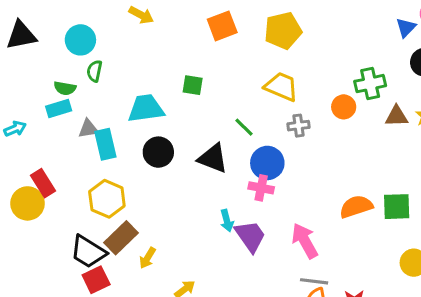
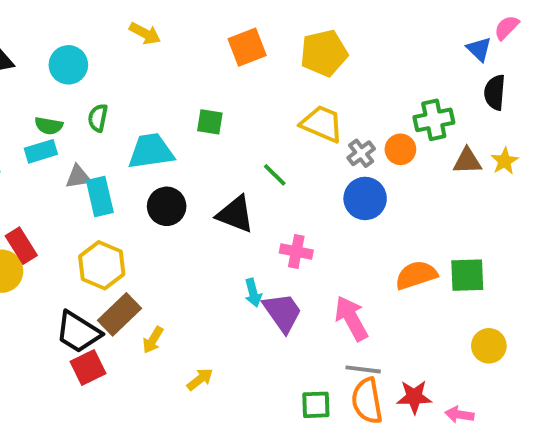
blue triangle: (406, 27) -> (479, 49), turned -30
green semicircle: (94, 71) -> (98, 118), moved
gray cross: (298, 126) -> (361, 153), moved, turned -30
blue circle: (267, 163) -> (365, 198), moved

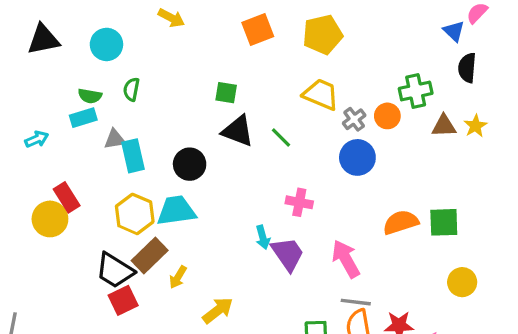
cyan trapezoid: (151, 151) -> (176, 211), moved
black triangle: (235, 214) -> (238, 131), moved
yellow arrow: (200, 379) -> (218, 310), size x1.4

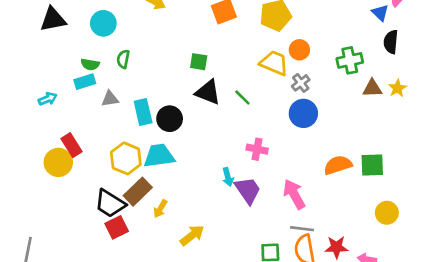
orange circle: (387, 116) -> (299, 50), moved
cyan rectangle: (133, 156) -> (143, 112), moved

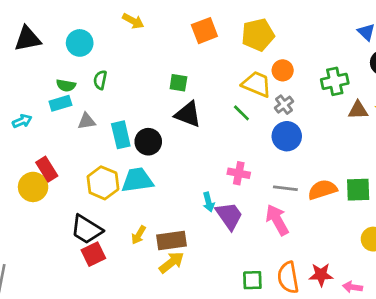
green line: (242, 97) -> (241, 113), moved
brown rectangle: (138, 192) -> (172, 240), moved, turned 36
gray line: (302, 229) -> (285, 188), moved

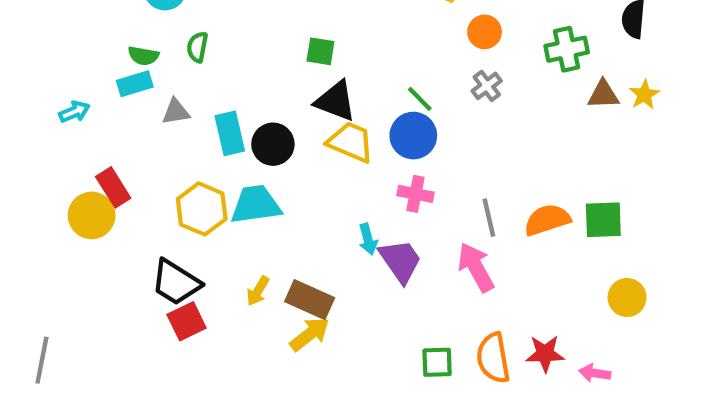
yellow trapezoid: (257, 84) -> (351, 142), moved
blue circle: (287, 136) -> (413, 136), moved
gray line: (285, 188) -> (489, 218), turned 70
brown rectangle: (172, 240) -> (310, 300), turned 32

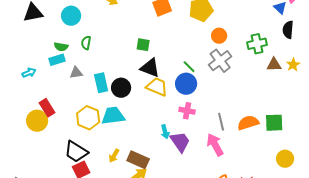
gray cross: (487, 86) -> (220, 61), size x1.6

